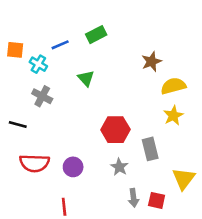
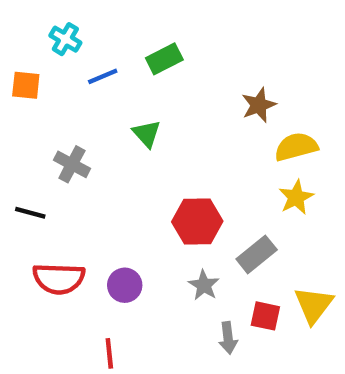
cyan cross: (38, 64) -> (65, 39), moved
gray rectangle: (150, 149) -> (257, 254), turned 65
red square: (157, 200) -> (265, 316), moved

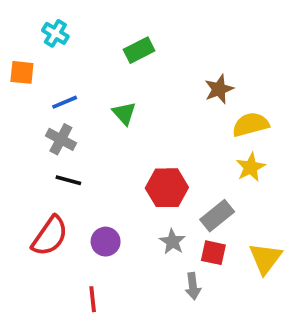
blue line: (103, 76) -> (65, 102), moved
black line: (30, 213) -> (68, 180), moved
red semicircle: (59, 279) -> (50, 236), turned -57
red square: (265, 316) -> (213, 253), moved

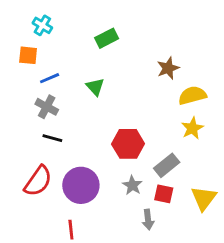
orange square: (22, 72) -> (28, 55), moved
purple circle: (106, 242) -> (81, 185), size x1.6

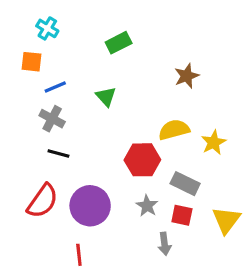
yellow semicircle: (192, 95) -> (174, 130), moved
gray rectangle: (167, 165) -> (185, 184), turned 65

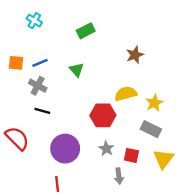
orange square: (31, 62) -> (16, 63), moved
gray rectangle: (185, 184) -> (151, 129), moved
red semicircle: (43, 201) -> (17, 138), moved, turned -80

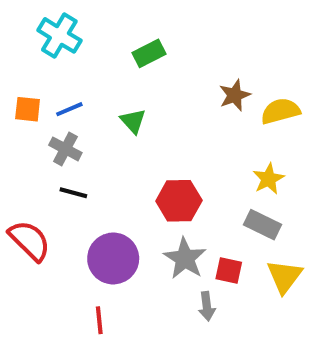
cyan cross: (34, 21) -> (59, 35), size x1.5
yellow semicircle: (126, 94) -> (280, 111), moved
gray star: (106, 149) -> (185, 258), size x1.5

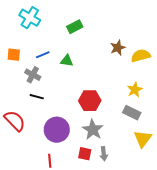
blue line: (69, 109) -> (43, 55), moved
green triangle: (133, 121) -> (67, 61), turned -40
red square: (229, 270) -> (85, 154), moved

